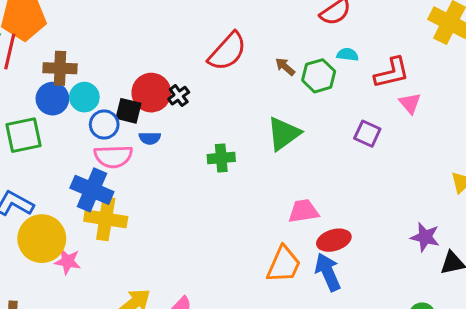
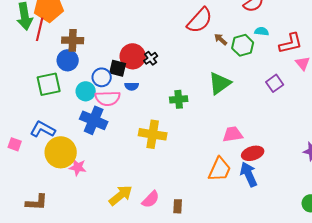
red semicircle: (227, 51) -> (200, 20), moved
cyan circle: (84, 97) -> (86, 91), moved
purple square: (367, 134) -> (275, 83), turned 30
yellow cross: (106, 219) -> (153, 134), moved

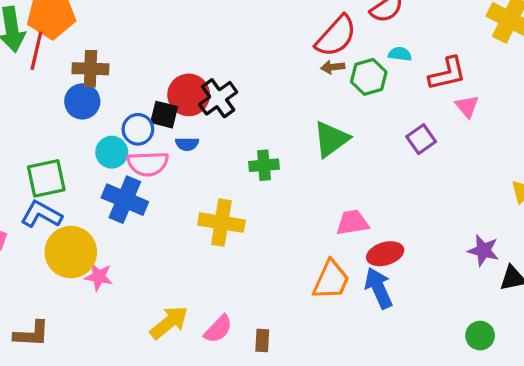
red semicircle: (200, 20) -> (336, 36), moved
brown arrow: (221, 39) -> (333, 67), turned -48
black cross: (151, 58) -> (218, 98), size x1.6
green square: (49, 84) -> (46, 178), moved

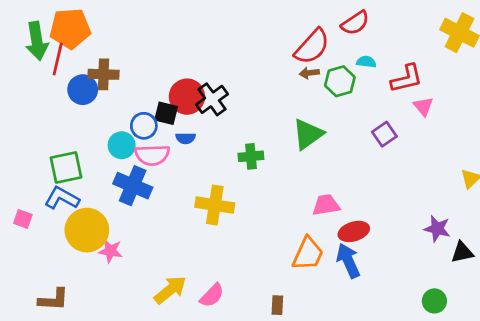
blue circle: (82, 101) -> (83, 90), moved
brown rectangle: (262, 340) -> (277, 305), moved

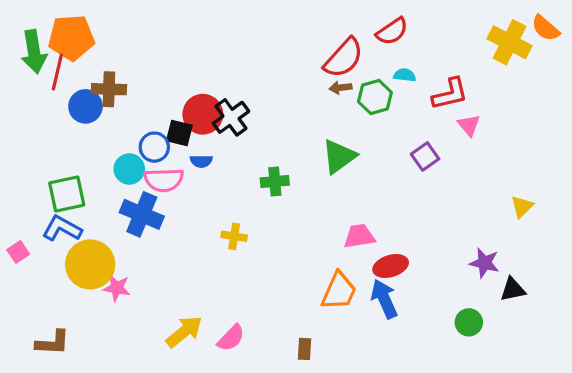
yellow cross: (215, 205) -> (234, 236), size x0.6
pink square: (23, 219) -> (18, 252), turned 36
green circle: (434, 301) -> (469, 322), moved

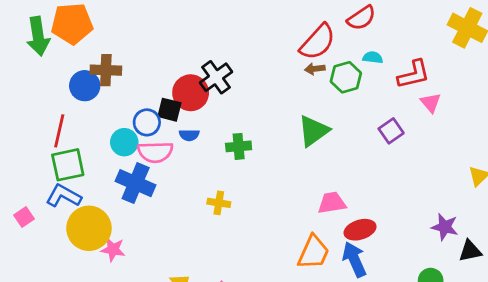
red line: (57, 72) -> (59, 131), moved
black cross: (231, 117) -> (216, 77), moved
green cross: (275, 182) -> (239, 146), moved

